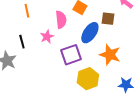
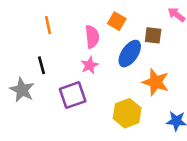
pink star: (47, 37) -> (90, 65), moved
purple square: (71, 55) -> (73, 95), moved

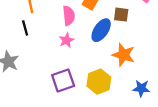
black line: (42, 65) -> (25, 28), moved
purple square: (73, 95) -> (63, 80), moved

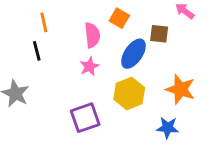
orange star: (123, 55) -> (180, 89), moved
yellow hexagon: (99, 82) -> (129, 93), moved
blue star: (141, 88) -> (168, 128), moved

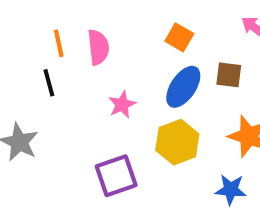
orange square: (119, 18) -> (179, 37), moved
brown square: (159, 34) -> (229, 75), moved
pink semicircle: (92, 35) -> (98, 47), moved

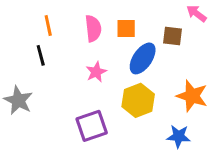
orange square: (179, 37) -> (126, 28), moved, turned -30
pink semicircle: (98, 47) -> (93, 28), moved
brown square: (229, 75) -> (173, 36), moved

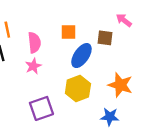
pink semicircle: (93, 28) -> (34, 43), moved
pink star: (96, 72) -> (33, 66), moved

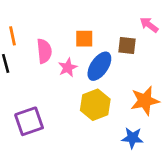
pink star: (33, 66) -> (68, 68), moved
orange star: (120, 85) -> (145, 101), turned -30
purple square: (41, 108) -> (29, 121), moved

